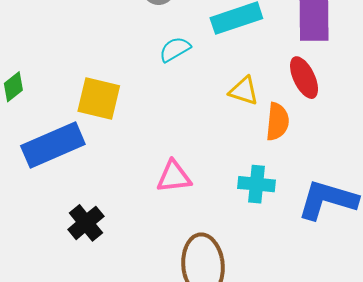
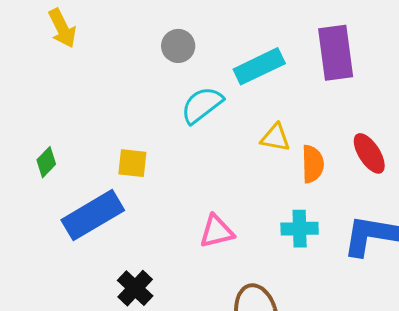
cyan semicircle: (175, 49) -> (202, 105), size x1.4
red ellipse: (304, 78) -> (369, 153), moved
yellow square: (99, 99) -> (132, 163), size x0.7

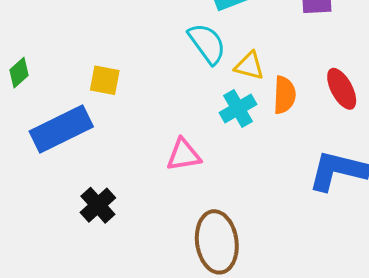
cyan semicircle: (202, 105) -> (207, 44), moved, turned 87
cyan cross: (300, 229) -> (238, 109), moved, turned -33

